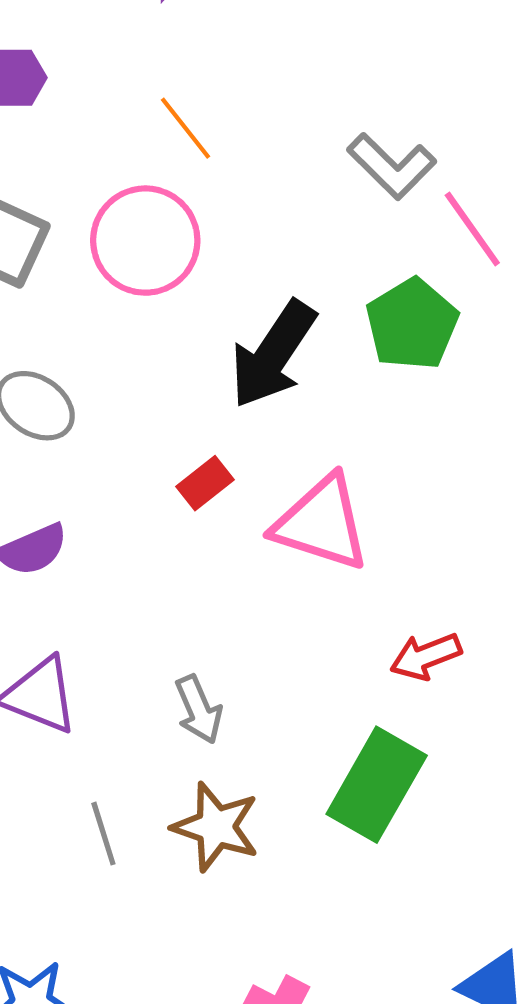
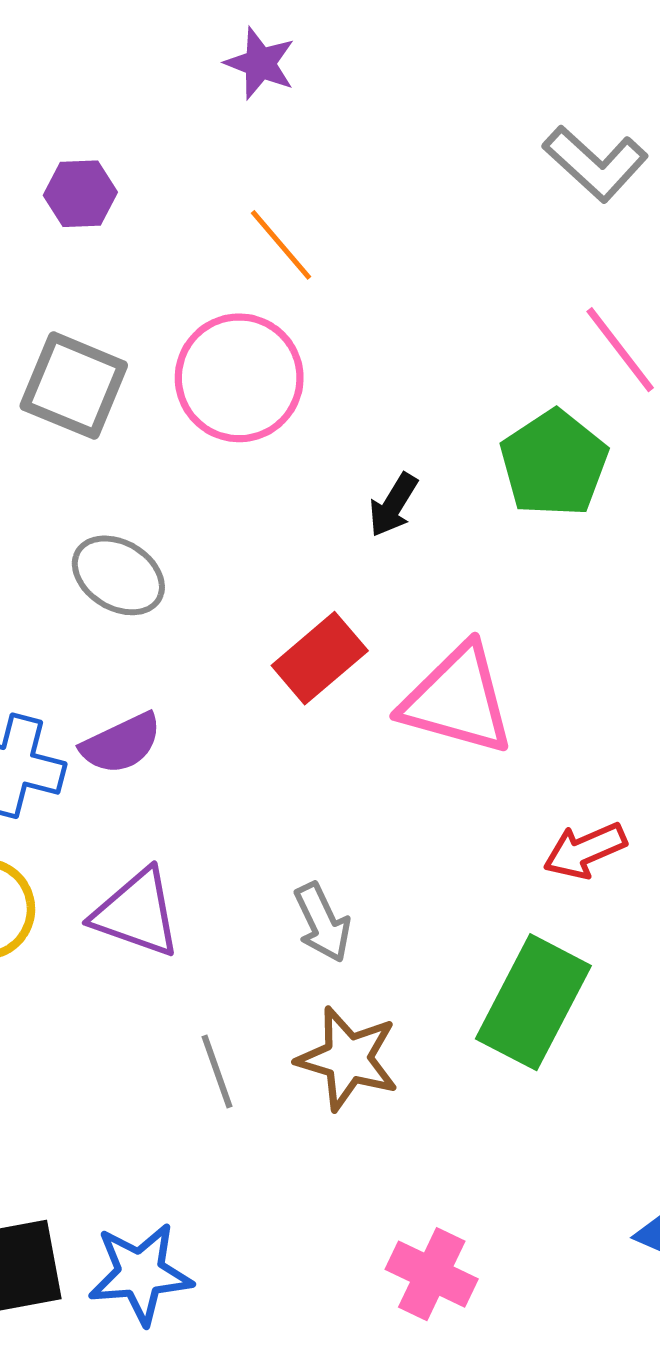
gray L-shape: (392, 166) -> (595, 163), moved
black arrow: (273, 354) -> (393, 505), size x0.5
red rectangle: (205, 483) -> (320, 658), size x1.4

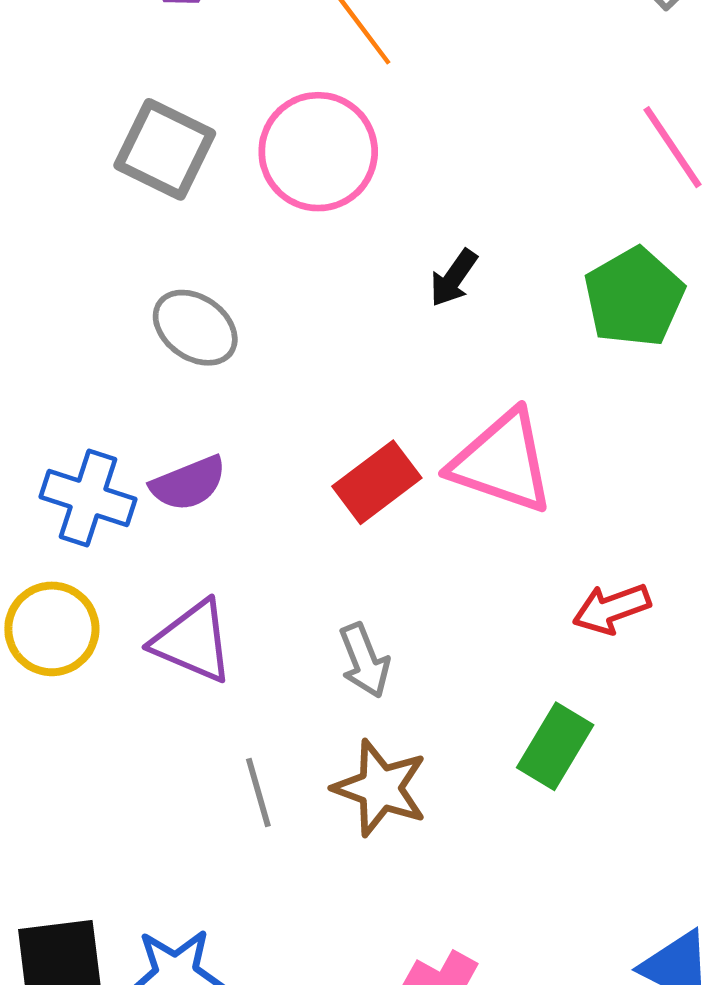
green pentagon: (554, 463) -> (634, 297), moved
red rectangle: (320, 658) -> (377, 482), moved
green rectangle: (533, 1002) -> (555, 746), size x0.7

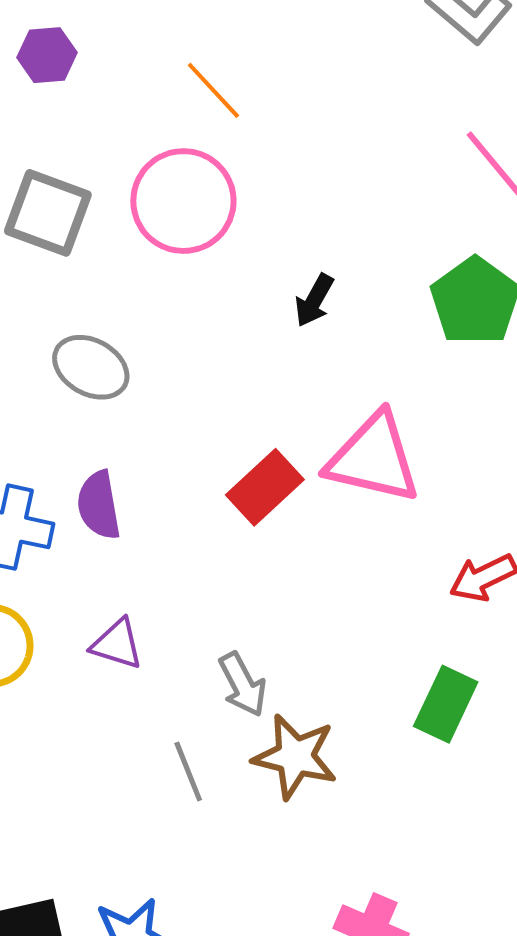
purple semicircle: (188, 483) -> (99, 505), turned 108
purple triangle: (193, 641) -> (117, 644), size x0.7
gray arrow: (364, 661) -> (243, 685), moved

